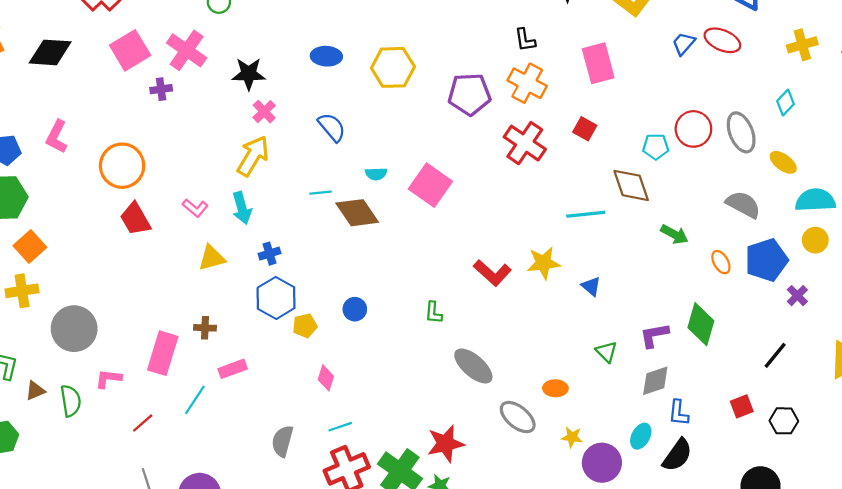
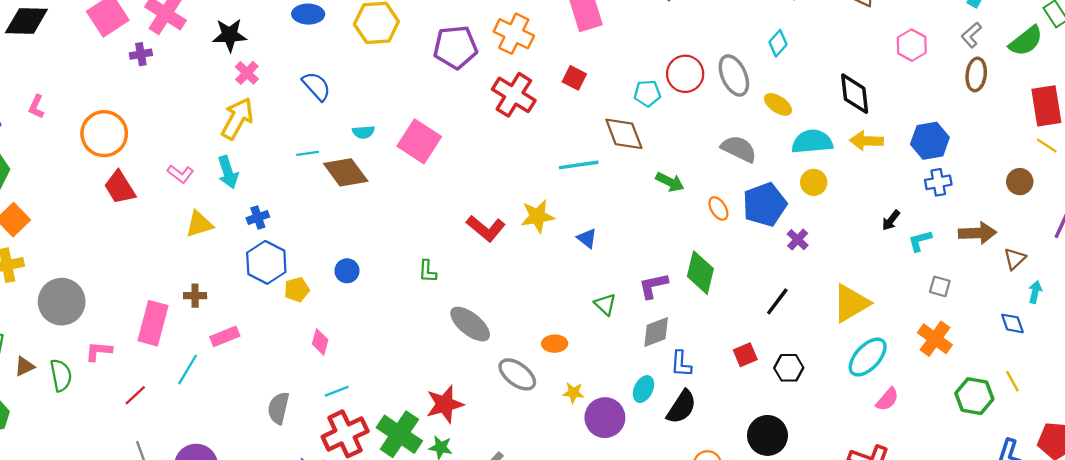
pink L-shape: (57, 137) -> (36, 107), size x0.7

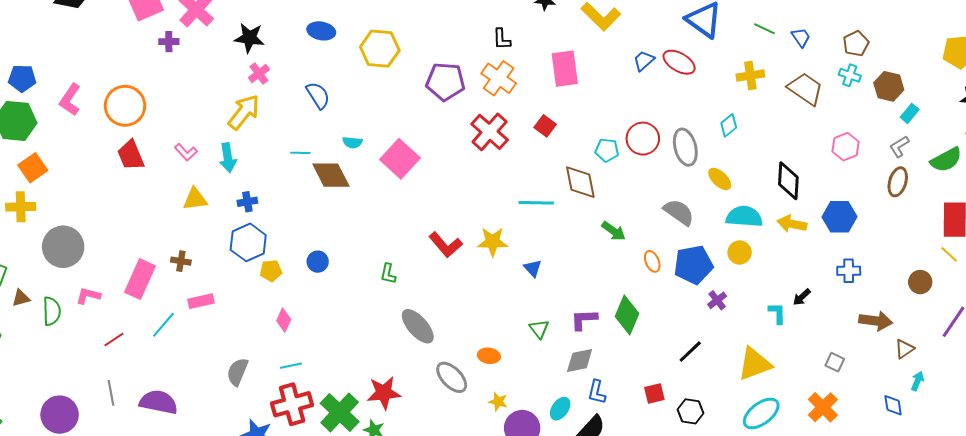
pink L-shape: (36, 107) -> (70, 100), moved, size x1.5
blue hexagon: (930, 141) -> (839, 217), moved
cyan L-shape: (920, 241) -> (777, 313), moved, turned 95

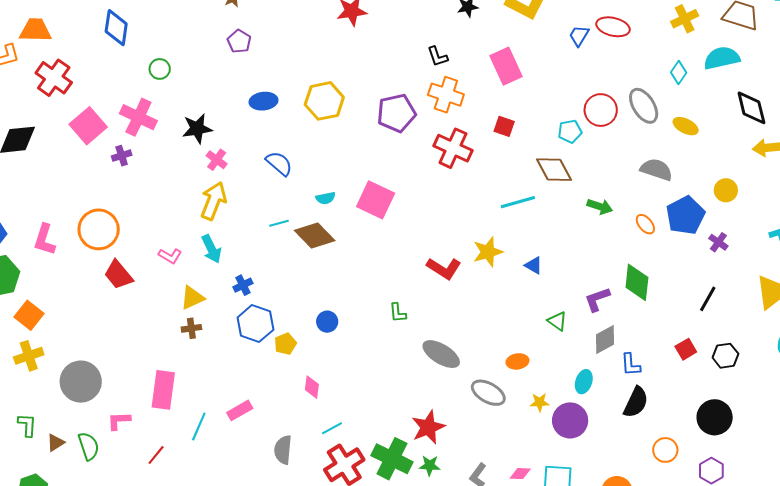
cyan semicircle: (744, 217) -> (722, 58), moved
brown cross: (181, 261) -> (191, 328), moved
pink rectangle: (201, 301) -> (240, 410), moved
cyan ellipse: (560, 409) -> (584, 382), moved

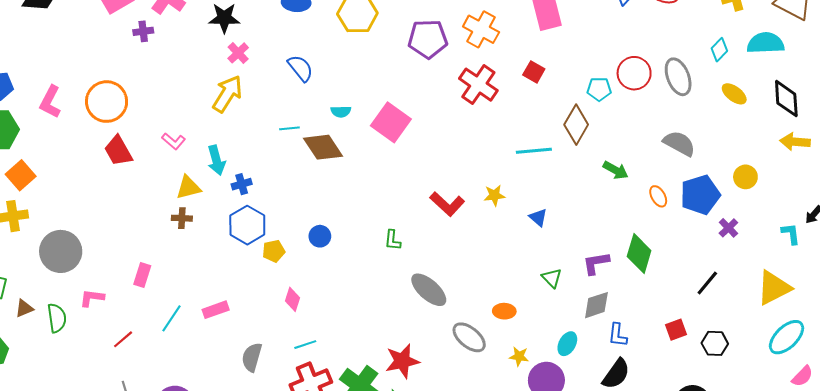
yellow ellipse: (686, 126) -> (734, 94), moved
brown diamond: (554, 170) -> (576, 125), turned 48
cyan arrow: (211, 249) -> (216, 160), moved
yellow star: (488, 252) -> (494, 195), size x0.7
pink rectangle: (163, 390) -> (142, 275), size x0.6

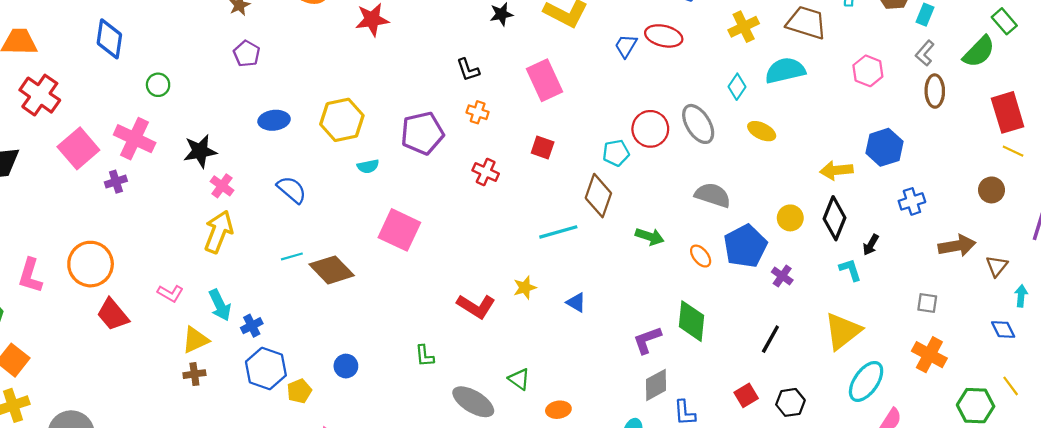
orange cross: (481, 29) -> (478, 112), size x0.6
red cross: (478, 85) -> (486, 172), size x0.6
black diamond: (786, 99) -> (834, 218), moved, turned 36
cyan semicircle: (341, 112) -> (368, 166), moved
green triangle: (552, 278) -> (519, 379), moved

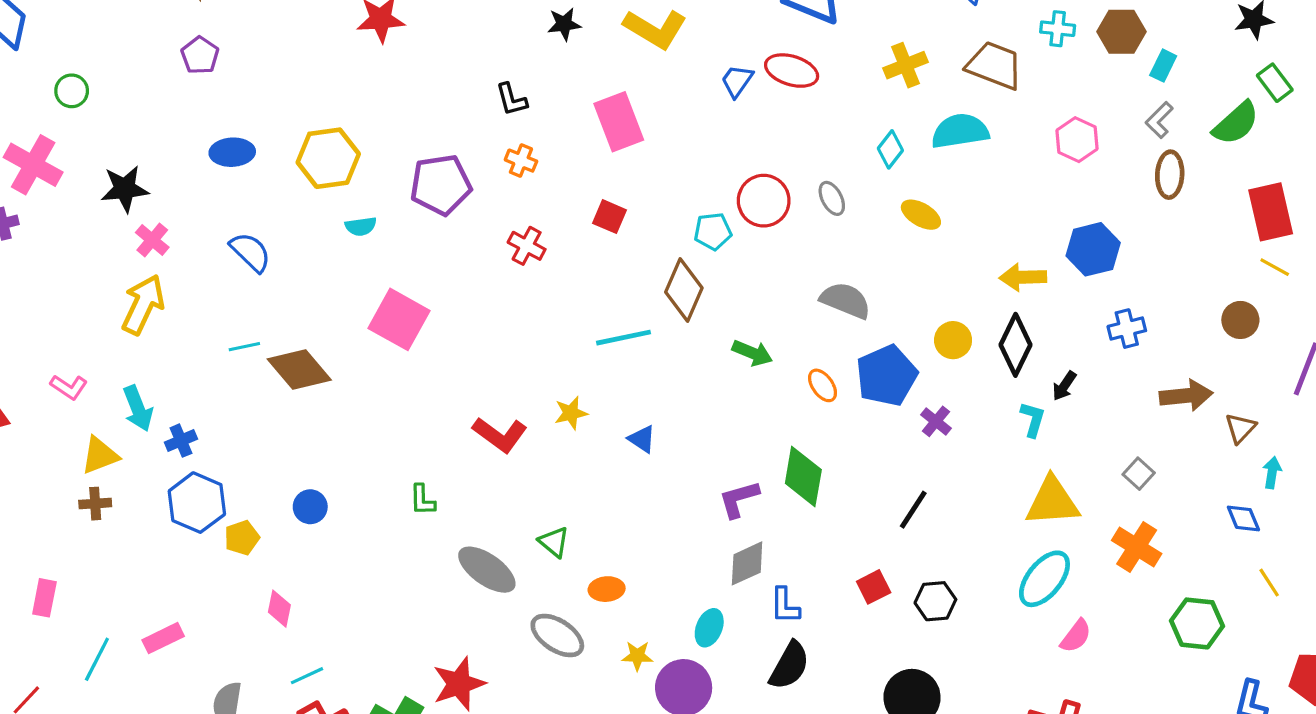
gray ellipse: (698, 124) -> (832, 198), size x0.6
cyan L-shape: (850, 270) -> (1033, 419), turned 30
gray square: (927, 303) -> (1139, 474), turned 30
yellow triangle: (843, 331) -> (1052, 502), moved, turned 30
yellow line: (1011, 386) -> (1269, 583), moved

